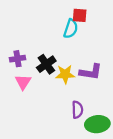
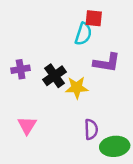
purple L-shape: (91, 72) -> (107, 63), moved
pink triangle: (23, 82) -> (27, 125), moved

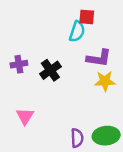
yellow star: (77, 88) -> (105, 81), moved
purple semicircle: (91, 129) -> (77, 138), moved

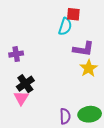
black cross: (50, 70) -> (25, 84), moved
yellow star: (105, 81) -> (89, 68), turned -30

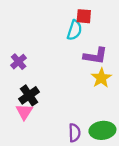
purple cross: (16, 54) -> (19, 62), turned -32

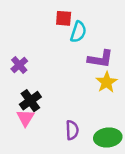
red square: (84, 16) -> (64, 18), moved
purple semicircle: (74, 133) -> (72, 130), moved

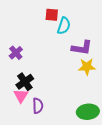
yellow star: (107, 82) -> (87, 67), turned 30
purple semicircle: (72, 130) -> (38, 106), moved

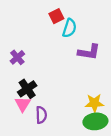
red square: (52, 15) -> (56, 16), turned -32
yellow star: (87, 67) -> (94, 103), moved

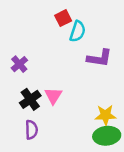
pink triangle: (23, 104) -> (53, 96), moved
purple semicircle: (41, 115) -> (31, 130), moved

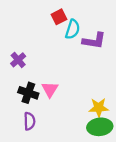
purple L-shape: (99, 58) -> (94, 41), moved
black cross: (30, 99) -> (28, 93), turned -36

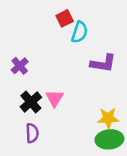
purple L-shape: (94, 41) -> (103, 63), moved
black cross: (28, 93) -> (31, 102), turned 30

